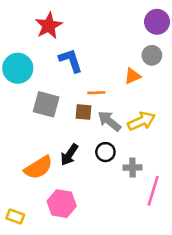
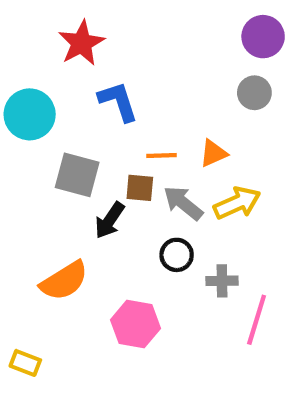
orange triangle: (133, 76) -> (213, 153), moved
black arrow: (69, 155) -> (110, 220), moved
pink hexagon: (62, 204) -> (136, 324), moved

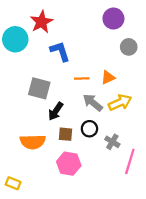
purple circle: (263, 37) -> (113, 19), moved
cyan circle: (30, 114) -> (15, 39), moved
brown square: (140, 188) -> (65, 134), moved
orange semicircle: (64, 281) -> (33, 142), turned 30
gray cross: (222, 281) -> (112, 142), turned 32

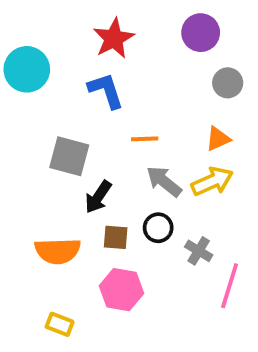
red star: (41, 22) -> (114, 38), moved
orange triangle: (108, 77) -> (218, 139), moved
yellow rectangle: (13, 183) -> (60, 324), moved

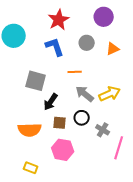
gray circle: (228, 83) -> (87, 43), moved
orange triangle: (218, 139) -> (113, 49), moved

